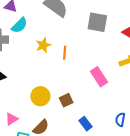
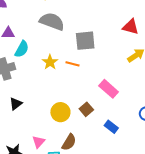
gray square: (97, 22) -> (85, 41), moved
orange line: (65, 53) -> (72, 64), turned -64
pink rectangle: (99, 77) -> (109, 89), moved

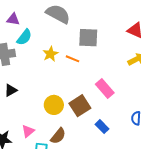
brown square: (86, 109) -> (80, 106), size x1.5

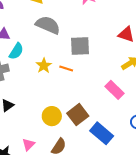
pink rectangle: (105, 88) -> (115, 90), moved
blue rectangle: (102, 127) -> (102, 133), size x1.6

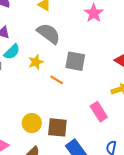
yellow star: (44, 66) -> (36, 62), moved
brown square: (78, 115) -> (57, 127), turned 30

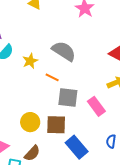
gray semicircle: (49, 33) -> (64, 51), moved
gray square: (75, 61) -> (68, 97), moved

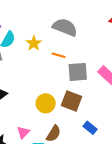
brown square: (56, 125) -> (71, 101), turned 30
blue rectangle: (77, 147) -> (90, 128), moved, size x0.6

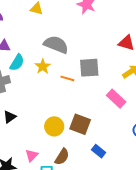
gray semicircle: (65, 27) -> (56, 45), moved
gray square: (78, 72) -> (89, 68), moved

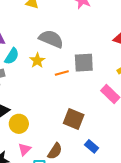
orange line: (67, 78) -> (62, 73), turned -32
yellow circle: (54, 126) -> (19, 124), moved

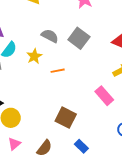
gray semicircle: (51, 39) -> (50, 36), size x0.7
gray square: (84, 63) -> (79, 38), moved, turned 35

